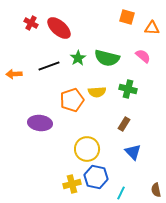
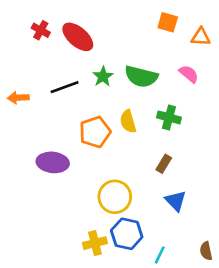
yellow semicircle: (97, 92) -> (128, 121), turned 78

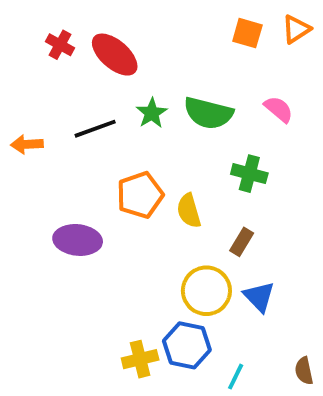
orange triangle: (201, 37) -> (296, 29), moved, turned -36
yellow semicircle: (128, 121) -> (189, 211), moved
yellow circle: (115, 197) -> (206, 291), moved

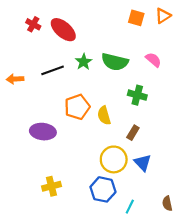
yellow cross: (140, 359) -> (51, 186), moved

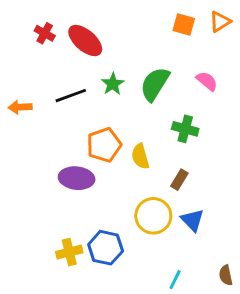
green semicircle: (115, 62) -> (155, 84), turned 108
purple ellipse: (43, 132) -> (77, 178), moved
blue hexagon: (103, 189) -> (106, 248), moved

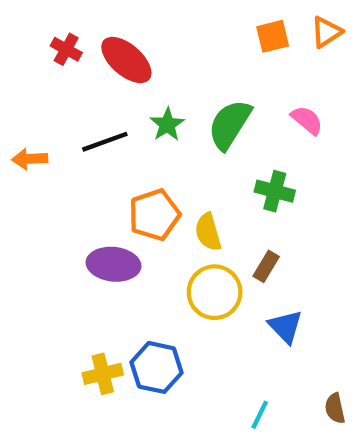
orange square: (184, 25) -> (273, 36), turned -30
yellow circle: (153, 216) -> (215, 292), moved

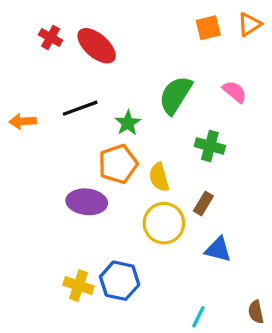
green star: (167, 124) -> (128, 123), moved
blue triangle: (286, 327) -> (218, 249), turned -32
yellow cross: (103, 374) -> (78, 286), turned 32

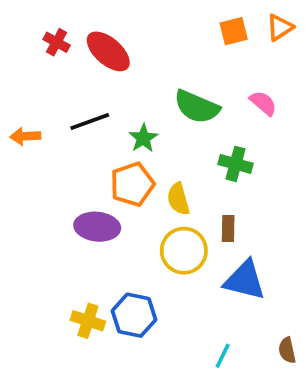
green semicircle: (175, 95) -> (197, 107), turned -99
brown rectangle: (203, 203) -> (228, 229), turned -30
blue triangle: (218, 249) -> (245, 280), size x1.4

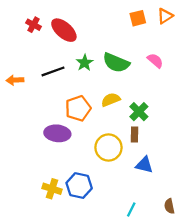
green star: (143, 138) -> (85, 63), moved
green cross: (236, 164) -> (139, 112), moved, turned 30
yellow semicircle: (178, 199) -> (111, 100), moved, turned 84
blue triangle: (245, 280) -> (144, 165), size x0.7

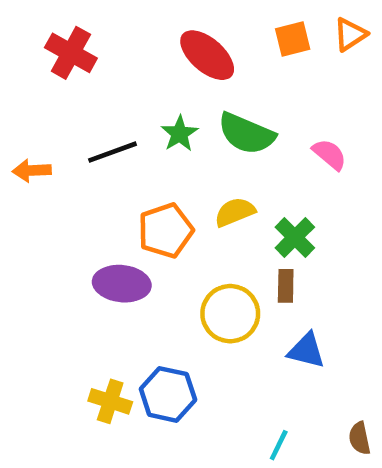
red cross: (33, 25) -> (71, 53), size x1.5
red ellipse: (64, 30) -> (207, 55), moved
pink semicircle: (155, 61) -> (329, 154), moved

